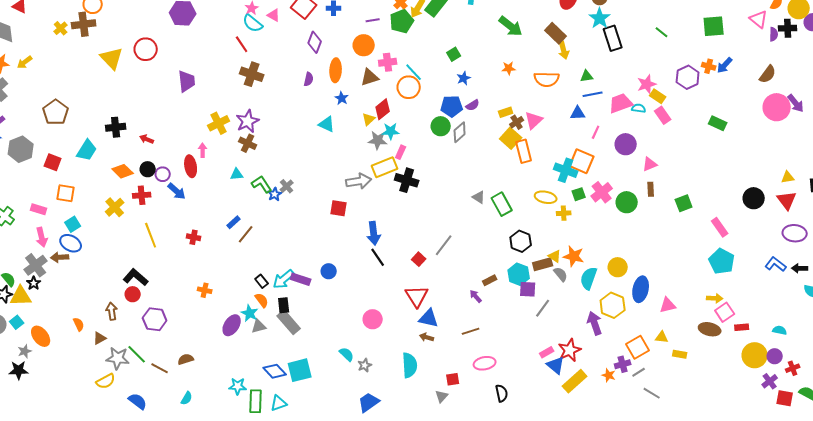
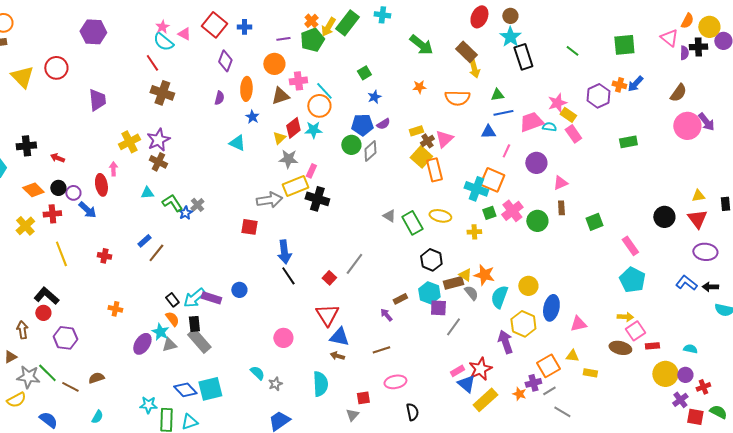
green rectangle: (718, 123) -> (628, 142), turned -36
cyan star: (391, 131) -> (313, 130), moved
yellow ellipse: (546, 197) -> (440, 216), moved

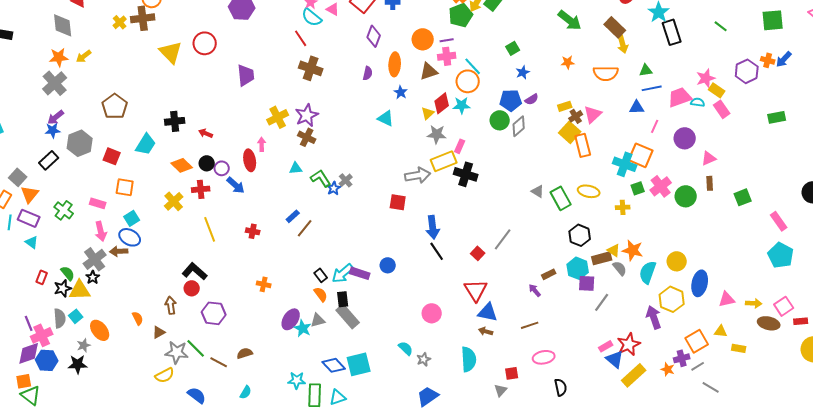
purple line: (283, 39) -> (447, 40), moved
yellow arrow: (625, 317) -> (754, 303), moved
cyan star: (160, 332) -> (303, 328), moved

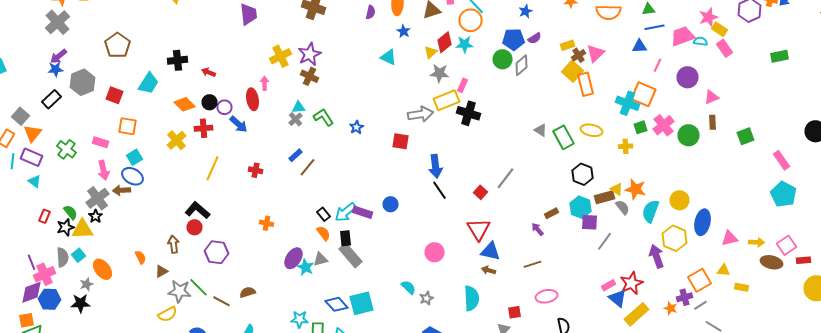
gray cross: (346, 180) -> (296, 119), moved
blue star: (334, 188) -> (356, 127), moved
yellow line: (210, 229) -> (212, 168), turned 45

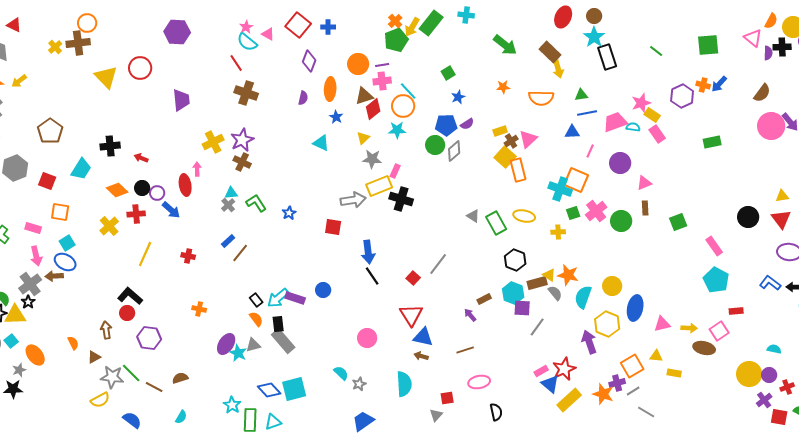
red diamond: (444, 42) -> (373, 109), moved
red rectangle: (804, 260) -> (736, 311), moved
orange star: (670, 308) -> (603, 394), size x1.5
cyan star: (300, 319) -> (232, 405), turned 30

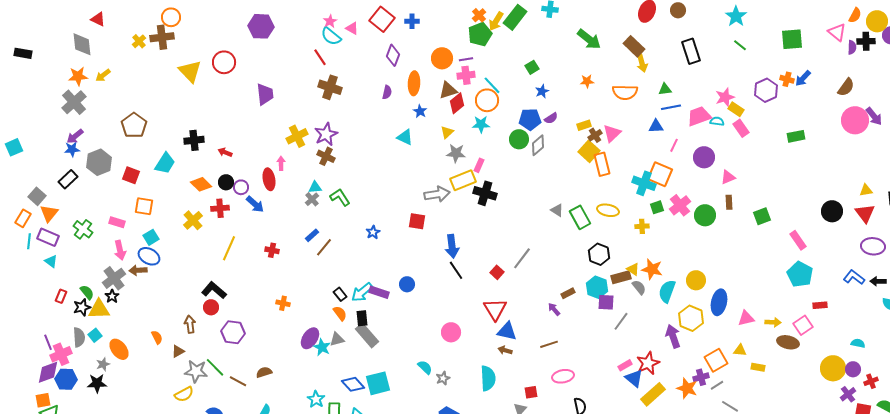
cyan star: (594, 37) -> (736, 16), moved
blue star: (289, 213) -> (373, 232), moved

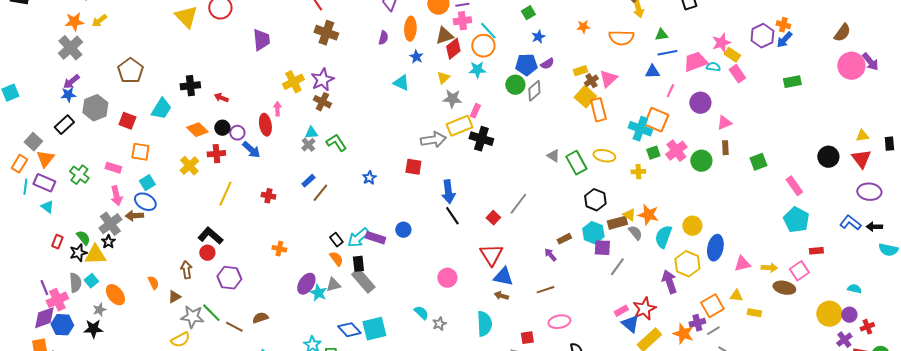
blue arrow: (803, 78) -> (784, 40), moved

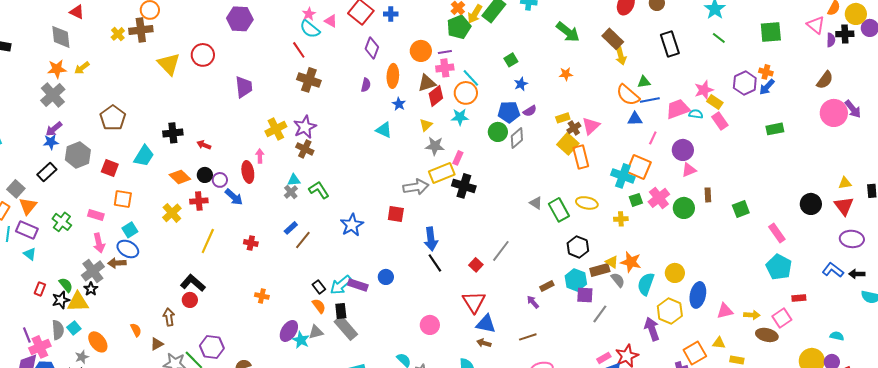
orange semicircle: (621, 38) -> (628, 95), moved, turned 40
pink triangle: (724, 123) -> (689, 170), moved
blue star: (369, 178) -> (352, 225), size x1.6
purple hexagon: (229, 278) -> (212, 347), moved

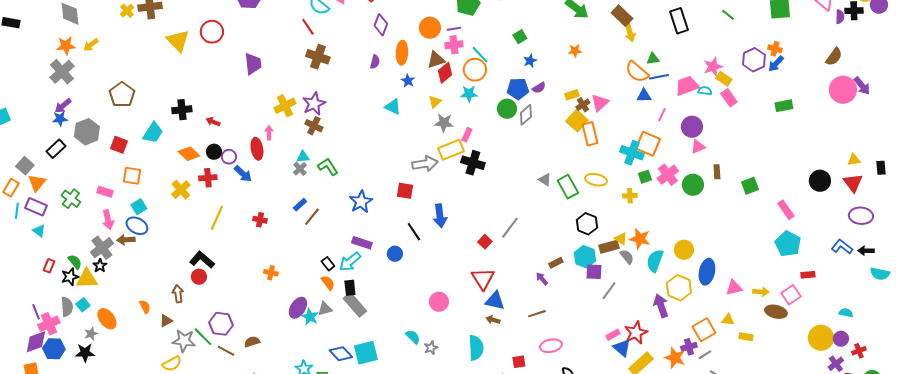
black line: (435, 263) -> (414, 232), moved
purple rectangle: (358, 285) -> (362, 243), moved

